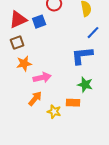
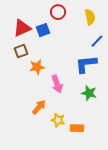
orange star: (24, 64) -> (37, 67), moved
pink arrow: (42, 78) -> (57, 84), moved, turned 84
orange rectangle: (73, 103) -> (77, 128), moved

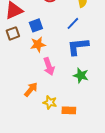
blue square: (43, 30) -> (36, 25), moved
blue line: (97, 41) -> (73, 23), moved
orange star: (37, 67) -> (38, 44), moved

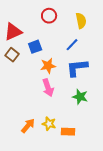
brown square: (13, 33) -> (12, 55), turned -32
orange star: (38, 44) -> (48, 66), moved
orange arrow: (31, 89) -> (28, 126), moved

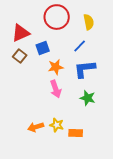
red circle: (49, 16) -> (57, 17), size x1.6
orange arrow: (28, 126) -> (36, 127), turned -147

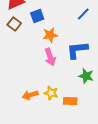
blue line: (80, 46) -> (83, 14), moved
blue L-shape: (85, 69) -> (77, 50), moved
green star: (88, 98) -> (86, 76), moved

